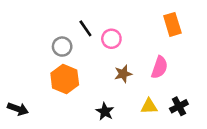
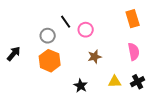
pink semicircle: (159, 67) -> (134, 52), moved, turned -30
black arrow: (18, 109) -> (14, 54), moved, turned -70

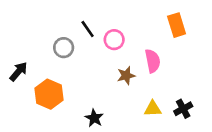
pink semicircle: (134, 52) -> (153, 61), moved
orange hexagon: (50, 61) -> (49, 94), moved
black star: (81, 86) -> (94, 118), moved

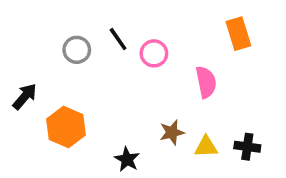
gray circle: (64, 48) -> (77, 50), moved
brown star: (126, 76) -> (172, 132), moved
black cross: (183, 109) -> (247, 147), turned 36

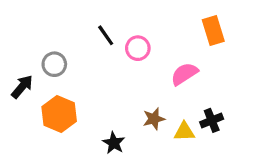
gray circle: (77, 50) -> (54, 64), moved
pink semicircle: (206, 82) -> (184, 74), turned -112
black cross: (247, 147) -> (212, 120), moved, turned -30

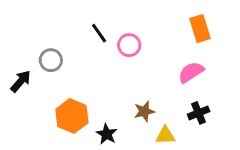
pink semicircle: (184, 74) -> (191, 72), moved
orange hexagon: (59, 114) -> (72, 116), moved
yellow triangle: (184, 132) -> (165, 136), moved

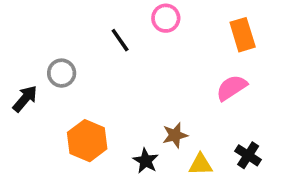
pink circle: (129, 45) -> (166, 18), moved
black cross: (199, 113) -> (248, 155), moved, turned -35
black star: (107, 134) -> (146, 161), moved

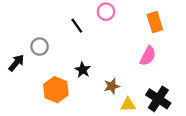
pink semicircle: (232, 88) -> (148, 56), turned 150
black cross: (248, 155) -> (158, 99), size x1.5
black star: (146, 161) -> (83, 70), moved

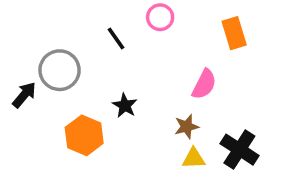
gray circle: (40, 47) -> (60, 70), size x1.5
pink semicircle: (148, 56) -> (204, 84), moved
brown star: (112, 86) -> (187, 127), moved

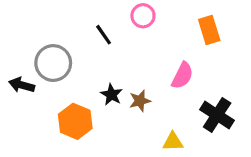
black arrow: (24, 95) -> (22, 85), turned -115
brown star: (187, 127) -> (140, 101), moved
black cross: (239, 150) -> (217, 115), moved

